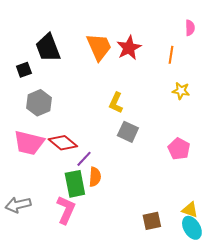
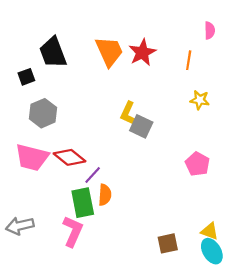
gray square: (128, 132) -> (141, 126), moved

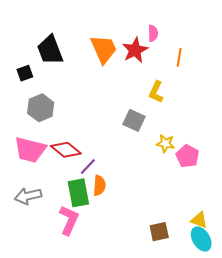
pink semicircle: (210, 30) -> (153, 33), moved
yellow star: (200, 100) -> (166, 143), moved
yellow L-shape: (128, 113) -> (156, 92), moved
gray arrow: (20, 226) -> (28, 196), moved

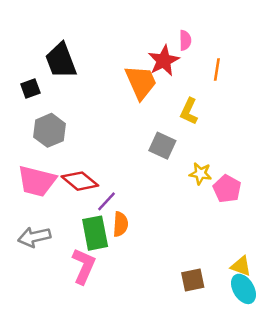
orange trapezoid: (104, 49) -> (141, 82), moved

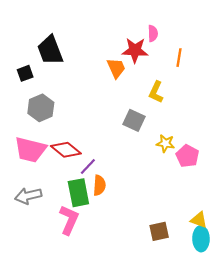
red star: (164, 61) -> (135, 50), turned 30
orange trapezoid: (141, 82) -> (116, 68), size x0.7
cyan ellipse: (243, 289) -> (201, 239), turned 30

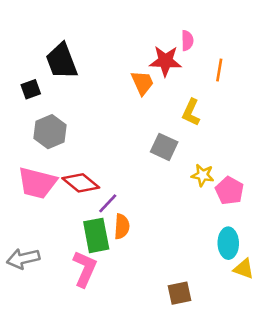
gray arrow: (28, 196) -> (23, 259), moved
brown square: (159, 231) -> (180, 293), moved
cyan ellipse: (201, 239) -> (228, 243), moved

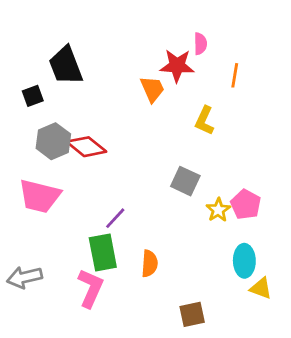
gray square: (164, 147) -> (185, 181), moved
yellow star: (203, 175) -> (218, 210), moved, turned 30
red diamond: (81, 183) -> (86, 147), moved
orange semicircle: (122, 226) -> (150, 264), moved

